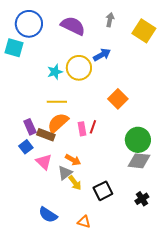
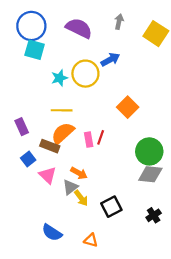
cyan square: (14, 48) -> (35, 50), moved
purple rectangle: (30, 127) -> (22, 127), moved

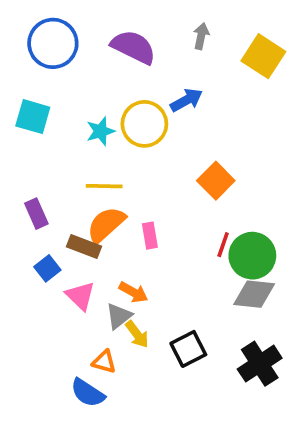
cyan square: (35, 50) -> (33, 117), moved
red line: (101, 137) -> (223, 245), moved
black cross: (154, 215) -> (260, 364), size x1.6
orange triangle: (91, 240) -> (104, 362), moved

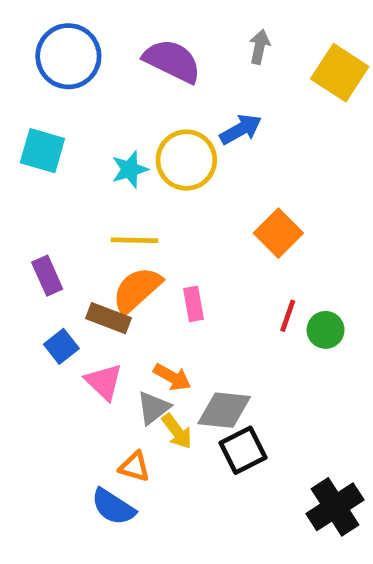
green circle: (252, 256) -> (326, 330), size x0.6
gray diamond: (254, 294) -> (224, 410), moved
black cross: (260, 364) -> (335, 507), moved

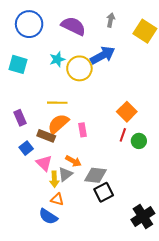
blue arrow: (241, 129) -> (103, 55), size x1.4
cyan star: (130, 169) -> (57, 59), moved
orange square: (278, 233) -> (127, 112), moved
yellow arrow: (177, 431) -> (54, 179), moved, turned 35

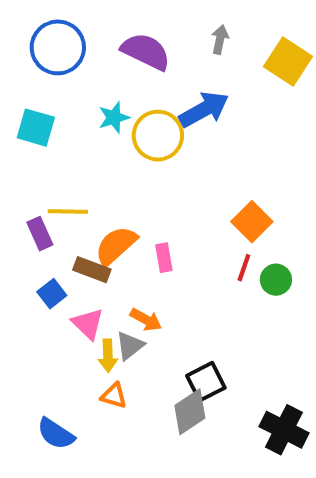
yellow line: (57, 103) -> (68, 212), moved
gray diamond: (96, 175) -> (190, 412), moved, turned -40
blue semicircle: (48, 217) -> (56, 434), moved
black cross: (143, 217) -> (284, 430), turned -30

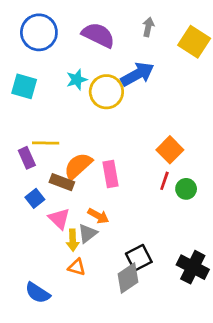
pink rectangle: (164, 258) -> (110, 174), size x1.4
black cross: (284, 430) -> (193, 267), moved

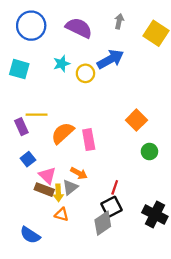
yellow circle: (106, 92) -> (85, 73), size x0.7
red line: (164, 181) -> (115, 187), moved
brown rectangle: (62, 182) -> (44, 190), moved

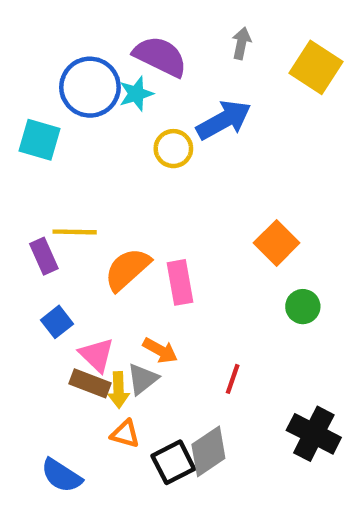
blue circle: (31, 26) -> (90, 87), moved
cyan star: (62, 64) -> (136, 94), moved
black square: (111, 207) -> (173, 462), moved

